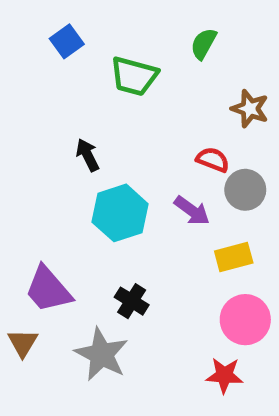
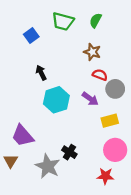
blue square: (67, 41) -> (31, 36), moved
green trapezoid: (134, 76) -> (63, 21), moved
brown star: (250, 109) -> (92, 52), moved
black cross: (132, 301) -> (69, 152), moved

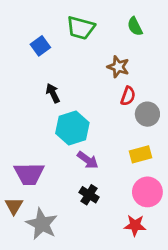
green semicircle: (96, 20) -> (135, 26), moved, turned -56
red semicircle: (100, 75) -> (128, 96), turned 88
purple arrow: (90, 99) -> (88, 160), moved
purple trapezoid: (23, 136) -> (29, 174), turned -50
gray star: (48, 166) -> (42, 224), moved

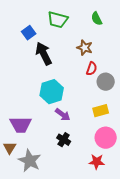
black arrow: (53, 93) -> (44, 54), moved, size x1.6

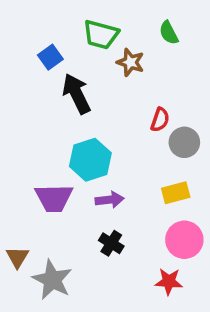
brown star: (85, 48) -> (130, 62), moved
purple arrow: (63, 115) -> (110, 200), turned -42
purple trapezoid: (21, 125) -> (54, 198), moved

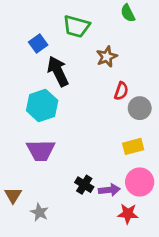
green semicircle: (169, 33) -> (128, 13), moved
brown star: (130, 62) -> (107, 57), moved, turned 30
cyan hexagon: (90, 160) -> (42, 105), moved
purple arrow: (110, 200) -> (109, 190), moved
gray star: (52, 280) -> (39, 212), size x0.6

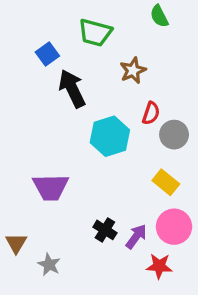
cyan hexagon: (42, 105) -> (110, 136), moved
yellow rectangle: (133, 146) -> (166, 182), turned 54
purple arrow: (109, 190) -> (136, 237), turned -48

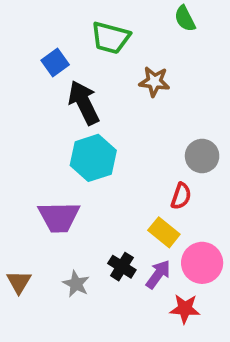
brown star: (133, 70) -> (154, 82), turned 30
red semicircle: (151, 113) -> (181, 196), moved
cyan hexagon: (110, 136) -> (93, 158), moved
yellow rectangle: (166, 182) -> (164, 232), moved
gray star: (49, 264) -> (76, 284), moved

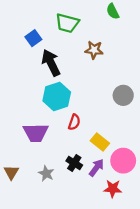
red semicircle: (181, 196) -> (74, 122), moved

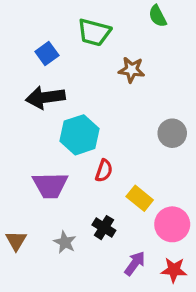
black arrow: (51, 63) -> (45, 97), moved, turned -72
purple arrow: (96, 168) -> (135, 263), moved
red star: (113, 189) -> (174, 270), moved

